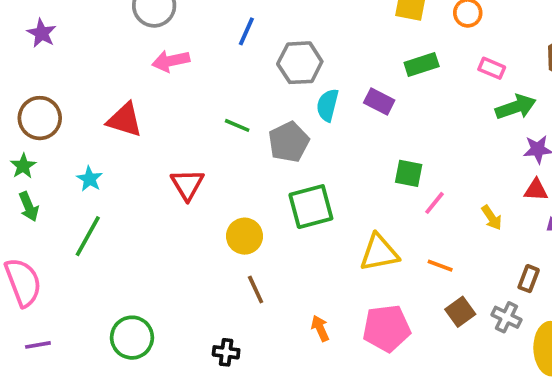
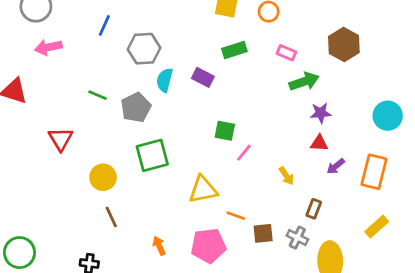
yellow arrow: (492, 218) -> (286, 176), moved
orange line: (440, 266) -> (236, 216), moved
brown square: (460, 312) -> (263, 233), turned 30

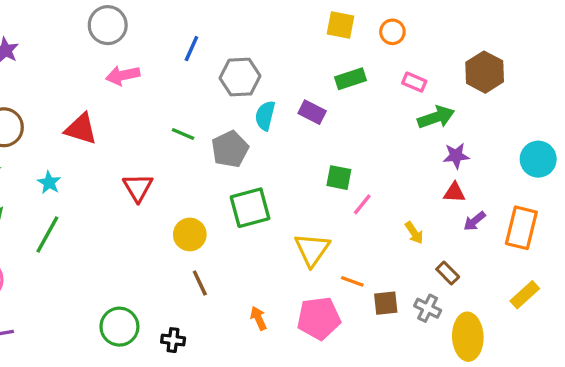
yellow triangle: (203, 190) -> (312, 250), turned -44
brown rectangle: (314, 209) -> (448, 273), turned -66
green circle: (19, 253) -> (119, 327), moved

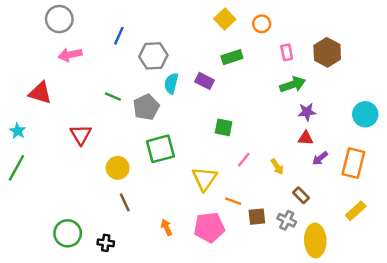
yellow square: (341, 25) -> (225, 19), turned 36
pink rectangle: (414, 82) -> (287, 52), moved, turned 56
pink line: (362, 204) -> (244, 160), moved

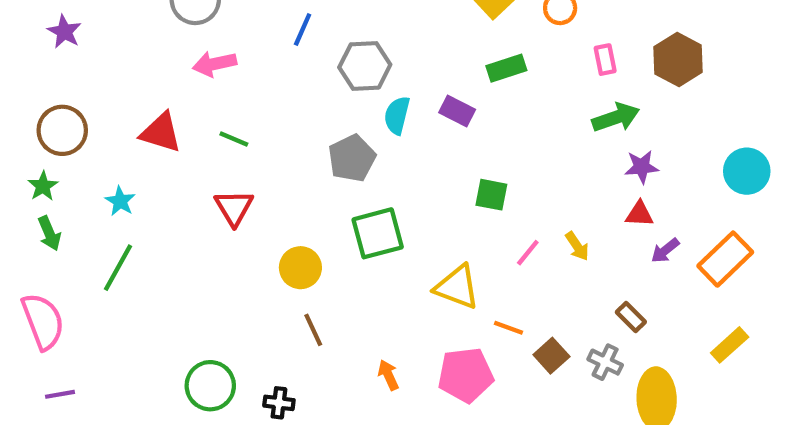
green line: (113, 96) -> (234, 139), moved
orange rectangle: (353, 163) -> (725, 259), turned 32
yellow arrow: (277, 167) -> (577, 246), moved
yellow triangle: (205, 179) -> (457, 287), turned -44
brown square: (257, 217) -> (551, 356), turned -36

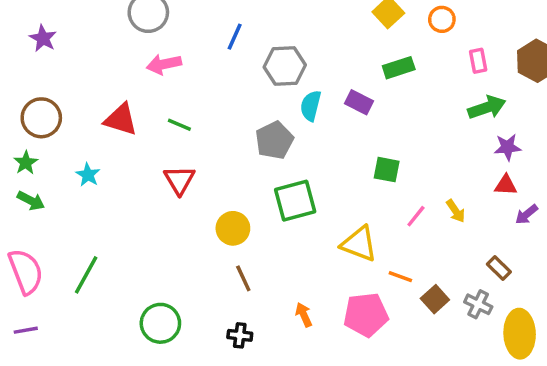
green arrow: (49, 233) -> (31, 201), turned -40
green line: (118, 268) -> (86, 275), moved
purple line: (60, 394) -> (26, 330), moved
black cross: (279, 403) -> (240, 335), moved

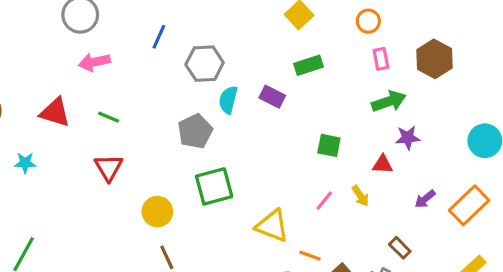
orange circle: (442, 19) -> (368, 21), moved
green square: (387, 170) -> (329, 145), moved
cyan star: (88, 175) -> (25, 163), turned -30
red triangle: (506, 185) -> (382, 164), moved

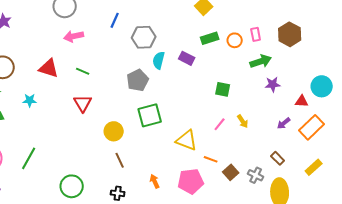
orange circle: (368, 21) -> (235, 40), moved
red triangle: (382, 164) -> (302, 101), moved
brown rectangle: (400, 248) -> (278, 158), moved

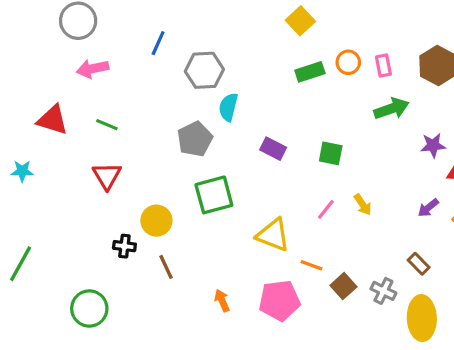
orange circle: (235, 40) -> (348, 62), moved
purple rectangle: (187, 58) -> (273, 149), moved
purple star: (273, 84) -> (433, 145), moved
black cross: (118, 193) -> (124, 246), moved

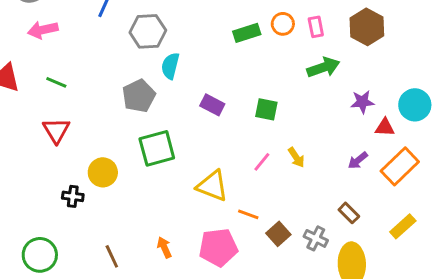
brown line: (166, 267) -> (112, 256), moved

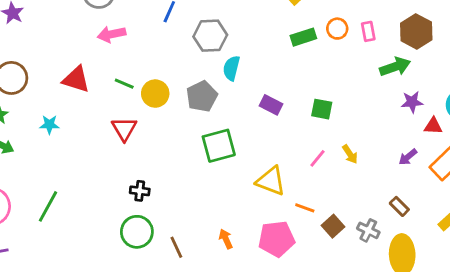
green arrow: (323, 67) -> (395, 67), moved
yellow circle: (103, 172) -> (155, 94), moved
green circle: (40, 255) -> (137, 232), moved

